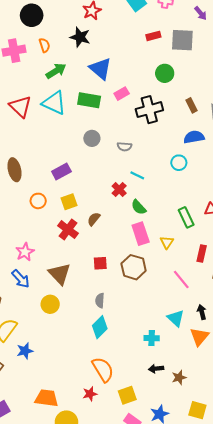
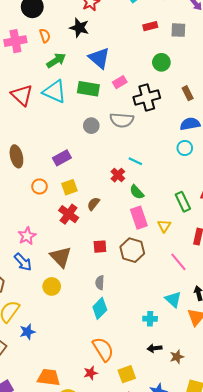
gray square: (182, 40) -> (178, 30), size x0.7
gray semicircle: (124, 147) -> (122, 120), moved, size x1.6
cyan circle: (179, 163) -> (185, 148), moved

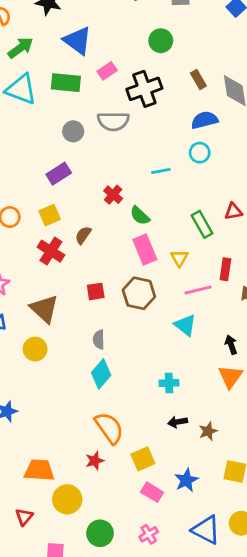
purple rectangle: (62, 158) -> (59, 174), moved
cyan line: (135, 161) -> (161, 171), moved, turned -32
pink line: (178, 262) -> (198, 290), moved, turned -60
cyan triangle: (173, 299) -> (185, 325), moved

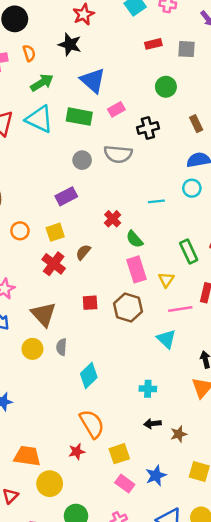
black cross: (144, 89) -> (148, 128), size x0.7
gray semicircle: (99, 339) -> (61, 347), moved

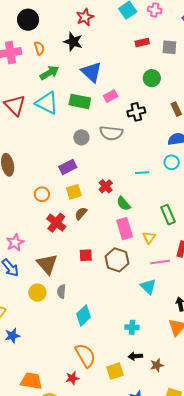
orange circle: (20, 231) -> (42, 194), moved
yellow square: (55, 232) -> (74, 192), moved
yellow square: (119, 454) -> (115, 371), moved

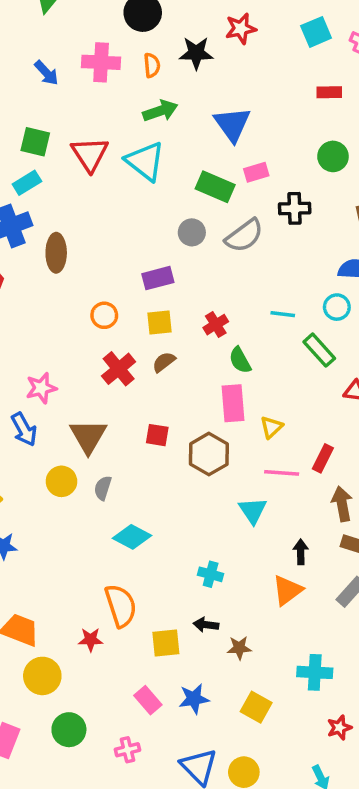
black star: (73, 42) -> (196, 53), moved, turned -30
green rectangle: (80, 101) -> (215, 187), moved
gray semicircle: (111, 133) -> (244, 236), turned -55
green rectangle: (168, 215) -> (319, 350), moved, turned -30
cyan diamond: (83, 315) -> (132, 537), turned 60

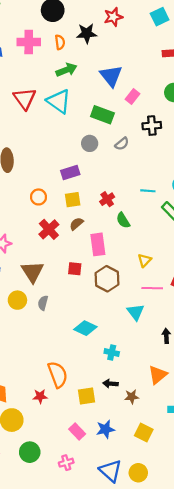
pink rectangle: (256, 172) -> (132, 97), moved, turned -32
gray semicircle: (244, 236) -> (122, 144), size x0.6
pink rectangle: (233, 403) -> (98, 244), moved
cyan diamond: (132, 537) -> (85, 328), moved
orange triangle: (287, 590) -> (158, 375), moved

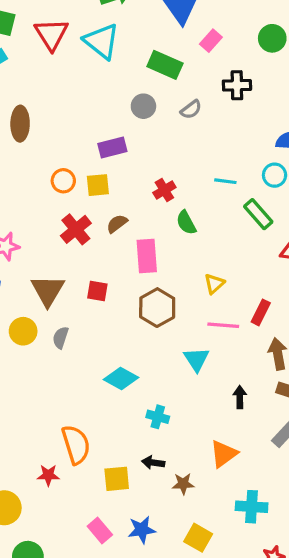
yellow square: (73, 200) -> (98, 185), moved
red square: (75, 269) -> (97, 291), moved

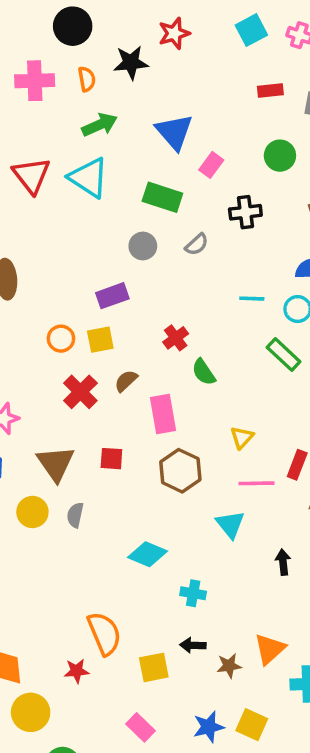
cyan line: (225, 181) -> (252, 299), moved
orange triangle: (224, 454) -> (270, 649), moved
blue star: (142, 530) -> (209, 727), moved

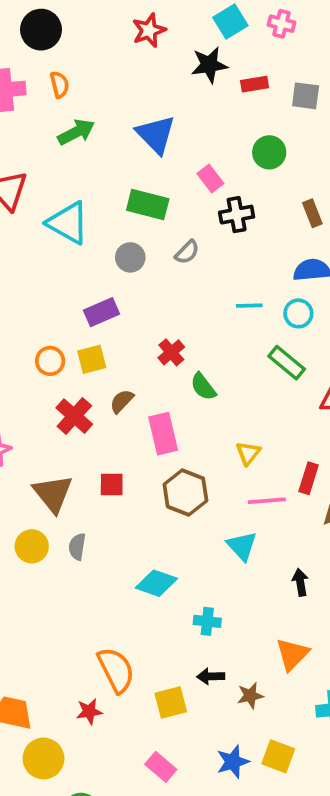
black star: (131, 63) -> (209, 65), moved
pink rectangle: (211, 165) -> (210, 178), moved, turned -70
cyan triangle: (89, 178) -> (68, 223), moved
orange triangle: (270, 649) -> (292, 654), moved

